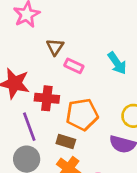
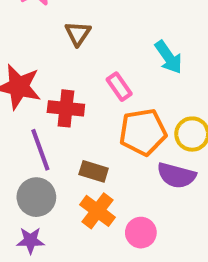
pink rectangle: (74, 66) -> (119, 87), moved, turned 30
orange pentagon: (82, 114) -> (143, 132), moved

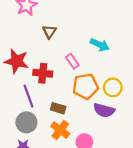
cyan arrow: (168, 57) -> (100, 45), turned -30

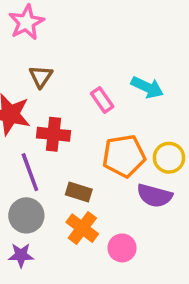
brown triangle: (49, 32) -> (41, 76), moved
pink rectangle: (72, 61) -> (102, 100), moved

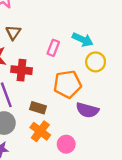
pink rectangle: (102, 100) -> (53, 48), turned 56
yellow circle: (169, 158) -> (96, 62), moved

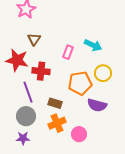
yellow circle: (96, 62) -> (103, 73), moved
orange cross: (40, 131) -> (57, 123), turned 30

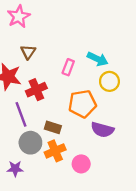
red cross: (41, 71) -> (36, 90), turned -30
yellow circle: (103, 73) -> (109, 81), moved
gray circle: (26, 116) -> (30, 143), moved

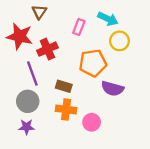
gray circle: (30, 143) -> (28, 101), moved
orange cross: (55, 151) -> (66, 109), turned 30

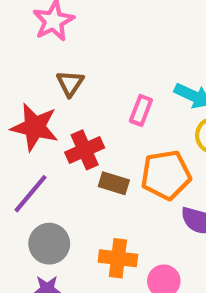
purple line: (32, 73) -> (30, 194), moved, turned 60
brown rectangle: (64, 86) -> (114, 183), moved

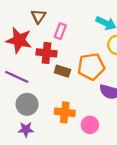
pink rectangle: (141, 110) -> (60, 31), moved
red cross: (85, 150) -> (46, 53), turned 30
purple line: (30, 194) -> (17, 77), turned 75

